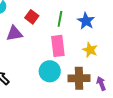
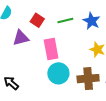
green line: (60, 19) -> (65, 20), turned 70
pink rectangle: (58, 46) -> (51, 49), moved

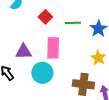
purple triangle: (21, 38) -> (24, 52), moved
cyan circle: (58, 73) -> (42, 73), moved

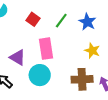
green line: (73, 23) -> (61, 21), turned -42
purple triangle: (24, 52) -> (18, 57), turned 42

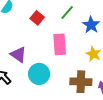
green line: (61, 21) -> (67, 12), moved
pink rectangle: (46, 49) -> (60, 44), moved

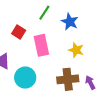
red square: (37, 18) -> (19, 32), moved

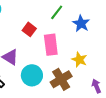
yellow star: (76, 50) -> (79, 60), moved
brown cross: (68, 79) -> (61, 79), moved, turned -30

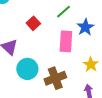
pink rectangle: (51, 45) -> (66, 41), moved
yellow star: (79, 60) -> (91, 64), moved

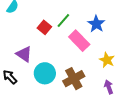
green line: (63, 12) -> (63, 20), moved
pink rectangle: (66, 41) -> (79, 41), turned -40

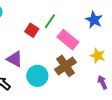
blue star: (96, 24) -> (94, 20), moved
brown cross: (74, 79) -> (65, 66), moved

